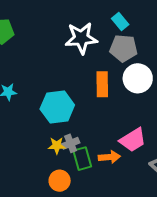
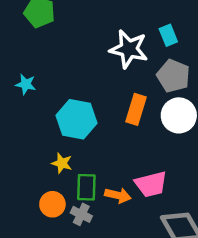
cyan rectangle: (120, 21) -> (168, 35), moved
gray cross: (71, 143) -> (81, 214), moved, turned 30

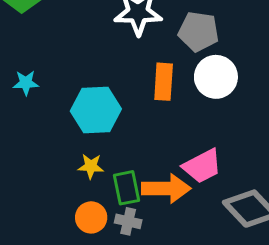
orange arrow: (118, 195) -> (166, 189), size x1.5

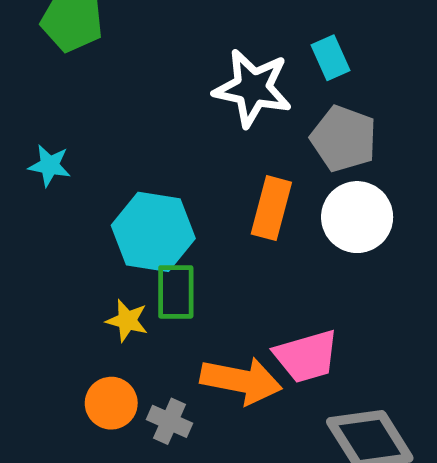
green rectangle: (126, 188) -> (176, 292), moved

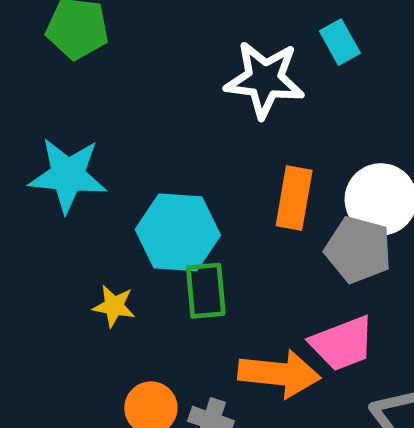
gray pentagon: (344, 139) -> (358, 250), moved
cyan star: (49, 165) -> (68, 175), size x1.8
yellow star: (127, 321) -> (114, 306), moved

